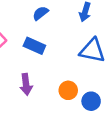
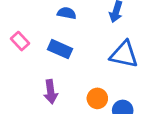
blue semicircle: (40, 13) -> (67, 13), turned 49

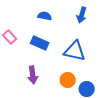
blue triangle: (124, 54) -> (75, 51), moved

